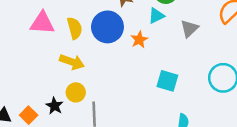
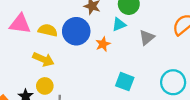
yellow semicircle: (75, 28) -> (48, 30), turned -66

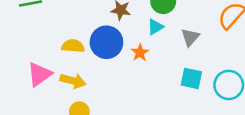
pink triangle: (20, 24) -> (39, 74), moved, turned -35
cyan square: (125, 82) -> (191, 78), moved

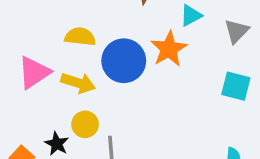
blue circle: (106, 42) -> (124, 61), moved
orange star: (140, 53) -> (169, 49), size x1.5

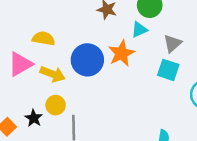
yellow semicircle: (80, 37) -> (44, 38), moved
cyan square: (236, 86) -> (168, 70), moved

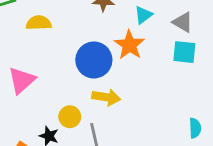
yellow semicircle: (44, 38) -> (39, 23), moved
gray triangle: (172, 44) -> (183, 22), turned -36
yellow arrow: (53, 74) -> (106, 97), moved

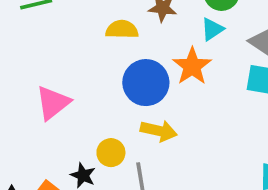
yellow semicircle: (39, 23) -> (122, 29), moved

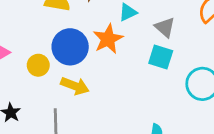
yellow circle: (111, 153) -> (38, 65), moved

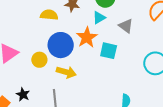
cyan square: (161, 57) -> (109, 51), moved

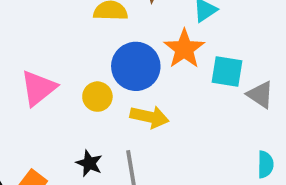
gray triangle: (126, 26) -> (260, 95), moved
black star: (23, 95) -> (89, 163), moved

